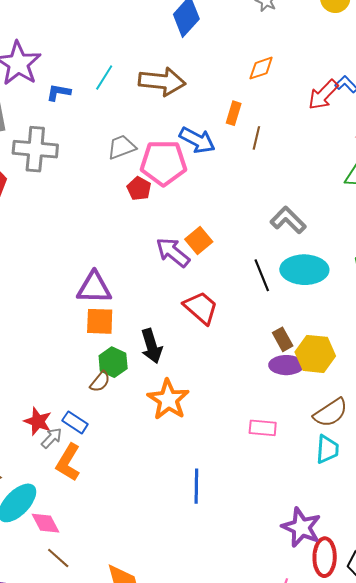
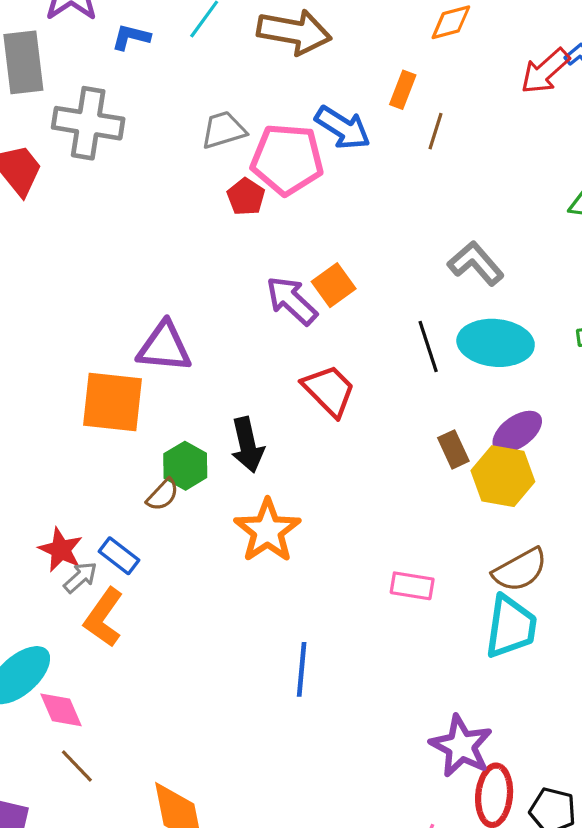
orange square: (100, 321) -> (113, 402), moved, size x1.4
purple ellipse: (286, 365) -> (517, 432), moved, turned -40
cyan trapezoid: (327, 449) -> (511, 627), size x1.4

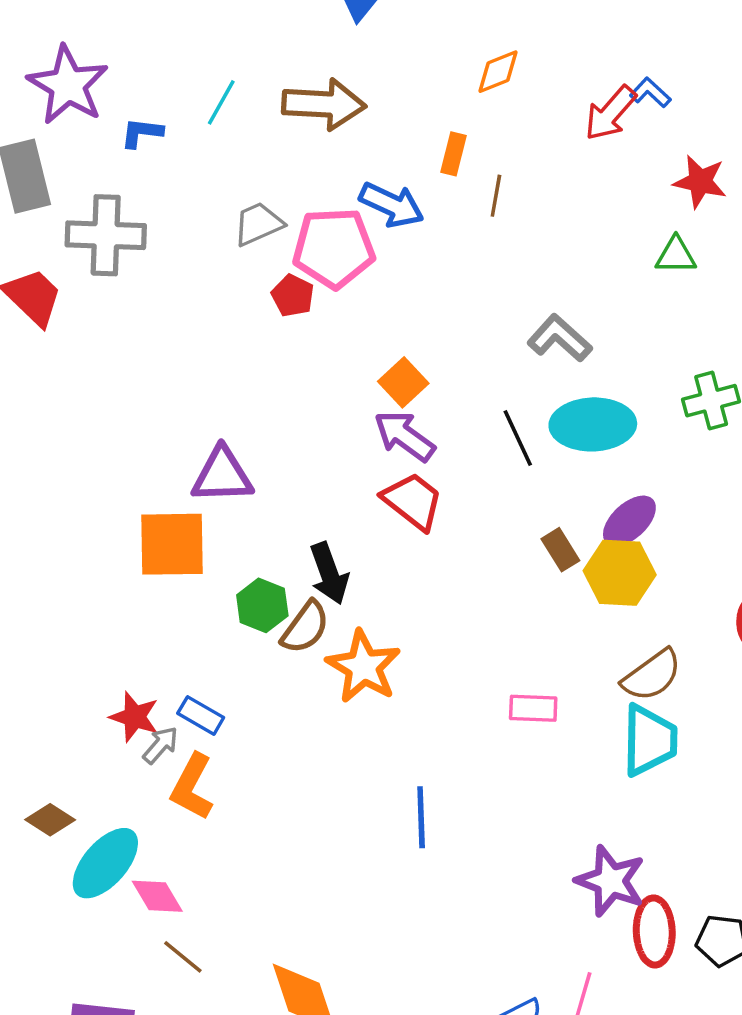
purple arrow: (292, 301) -> (404, 436), moved
brown semicircle: (163, 495) -> (305, 627), moved, size x1.4

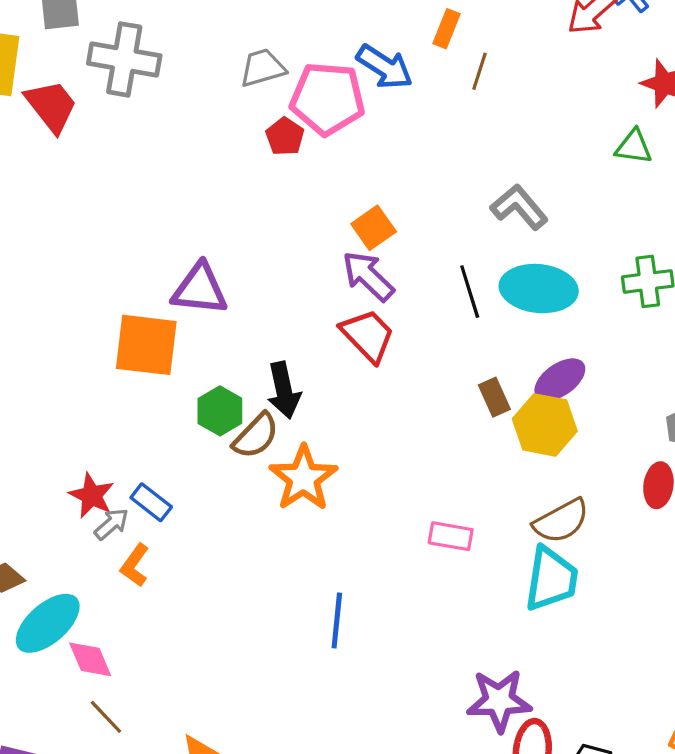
orange L-shape: (192, 787) -> (135, 565), size x0.7
purple star: (610, 881) -> (499, 701), turned -30

